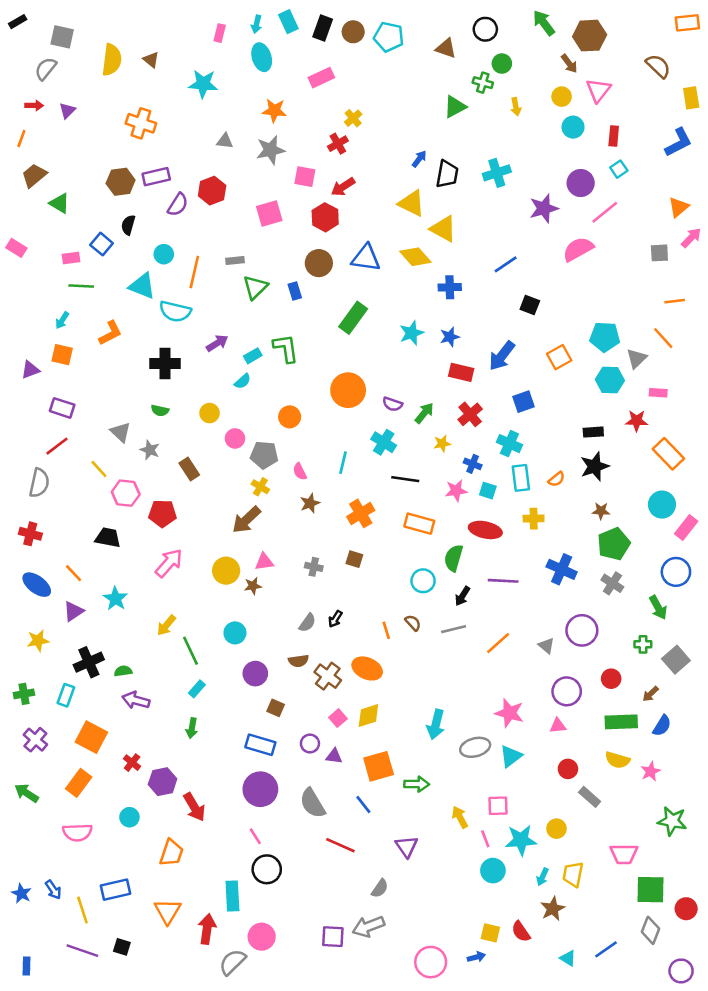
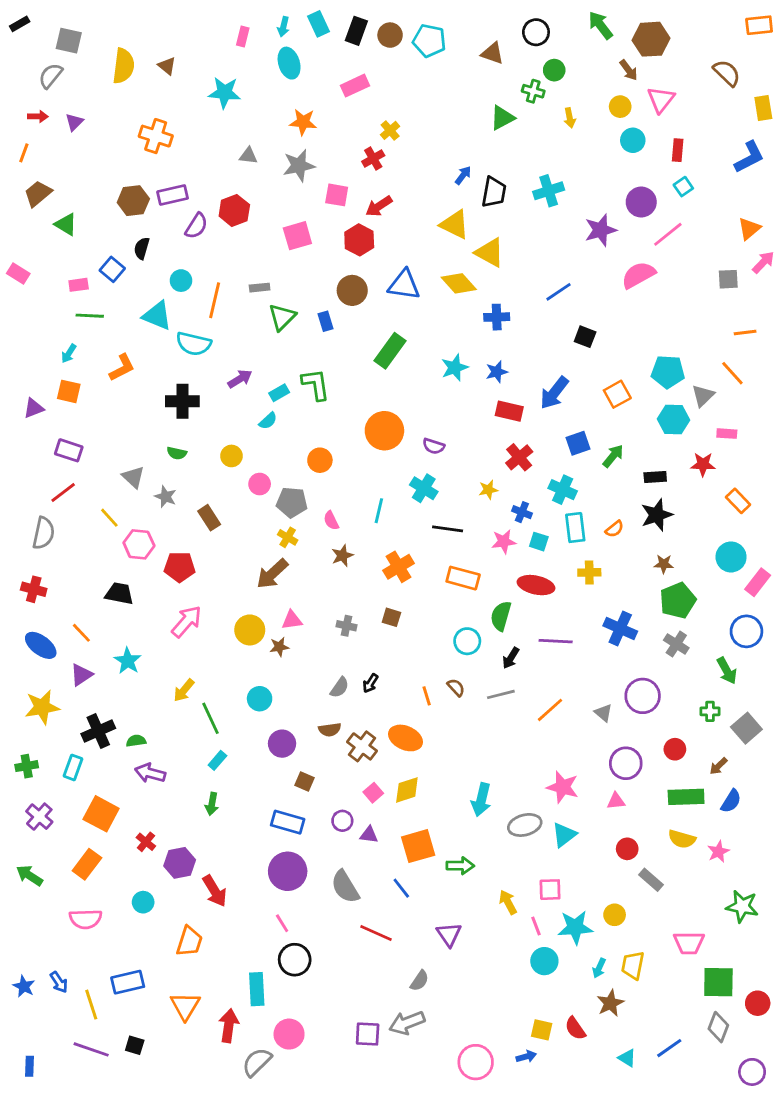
green arrow: (424, 413) -> (613, 456), moved
orange rectangle: (668, 454) -> (738, 501), size x0.7
yellow star: (38, 641) -> (42, 707), size x1.4

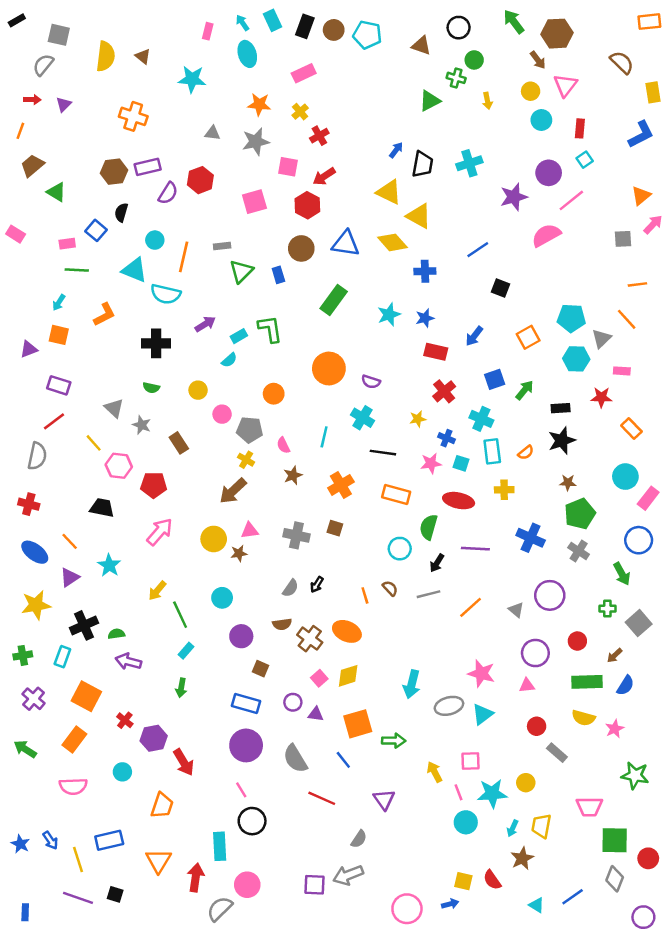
cyan arrow: (283, 27) -> (242, 23), turned 133
yellow cross: (390, 130) -> (300, 112), moved
blue arrow: (554, 393) -> (474, 336), size x0.7
gray cross: (347, 626) -> (296, 535), size x1.5

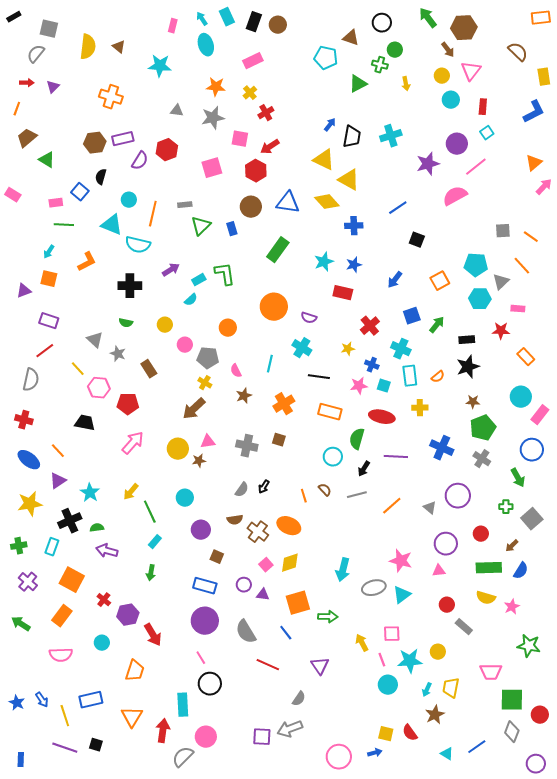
cyan pentagon: (367, 35) -> (326, 58), moved
gray square: (623, 239) -> (503, 231), moved
orange line: (637, 284) -> (531, 237), turned 42
red rectangle: (436, 352) -> (343, 293), moved
cyan star: (109, 565) -> (90, 493), moved

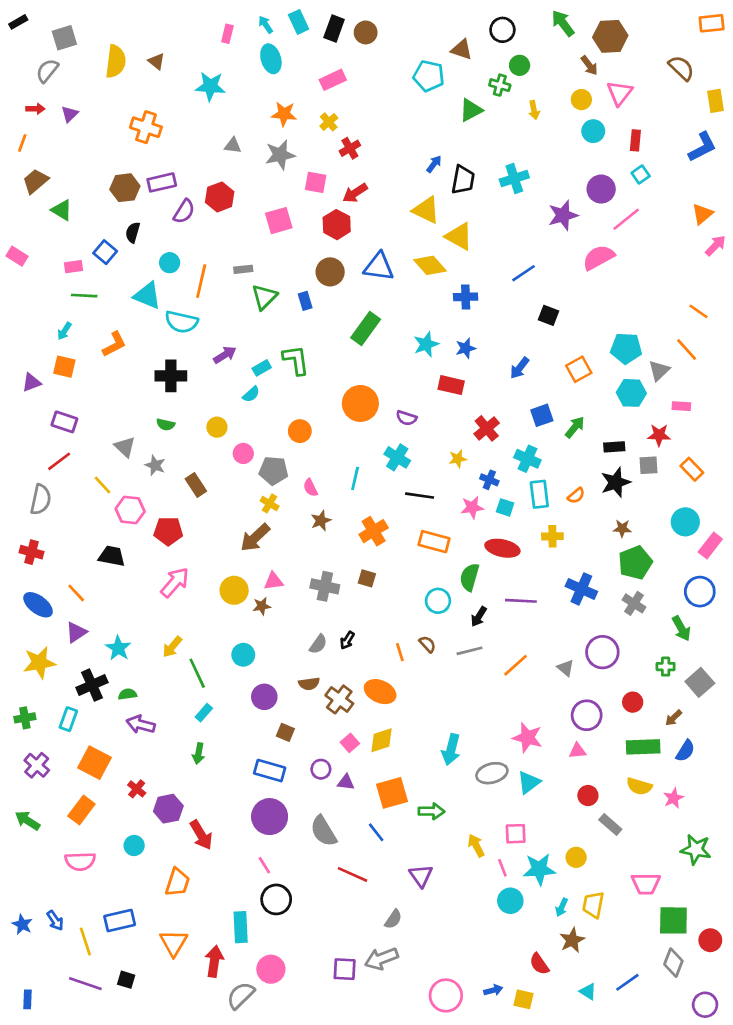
gray square: (49, 29) -> (64, 38), turned -30
gray square: (503, 231) -> (648, 465), moved
yellow square: (386, 734) -> (523, 999), moved

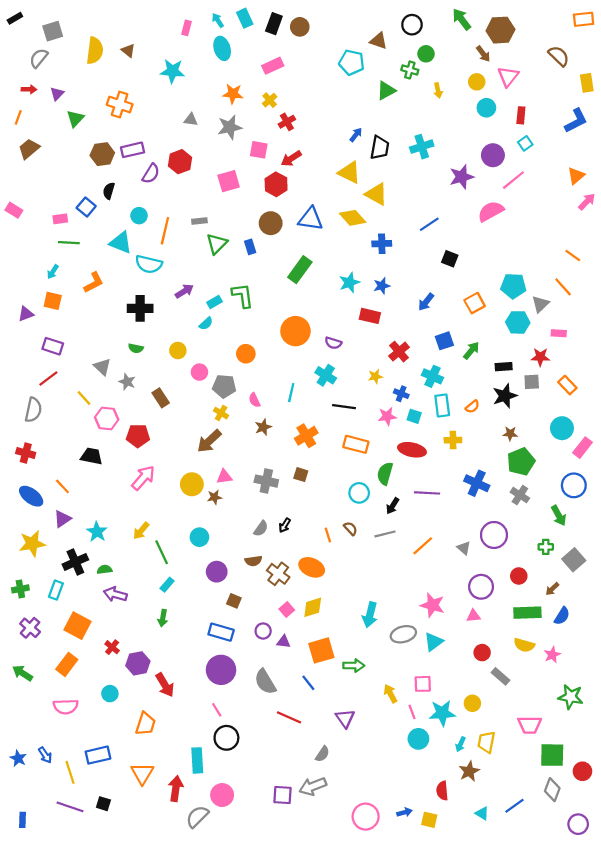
green triangle: (62, 210) -> (75, 119), moved, turned 42
red semicircle: (539, 964) -> (442, 791), turned 30

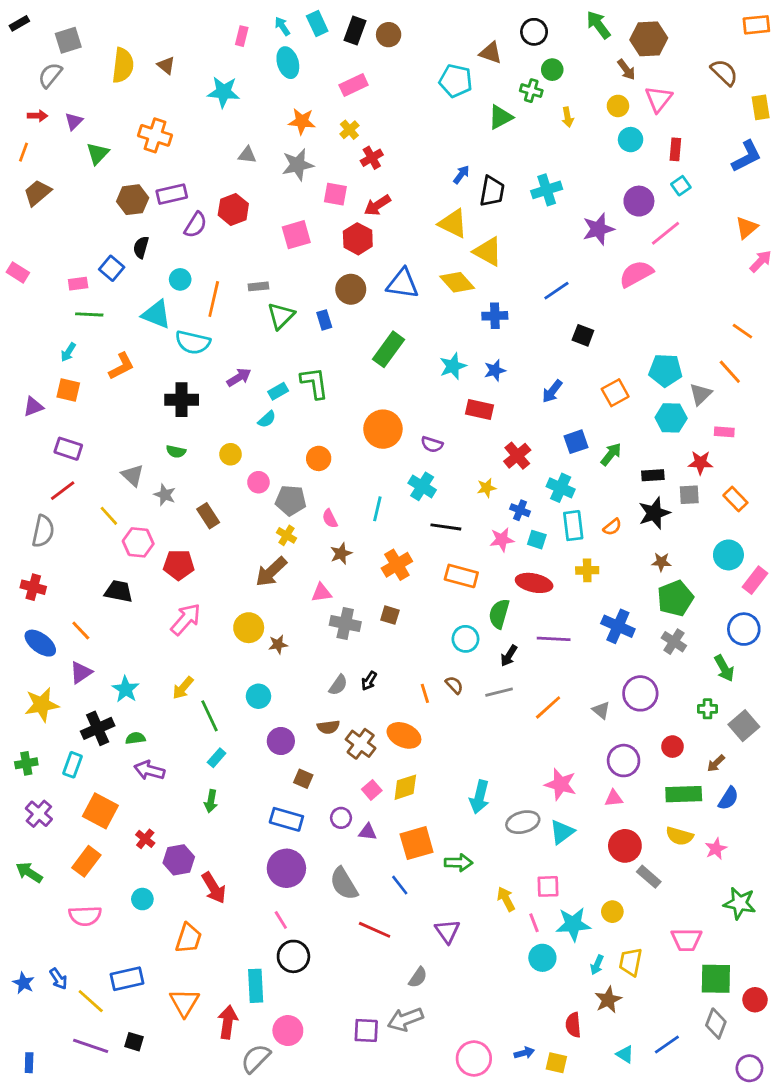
pink triangle: (224, 477) -> (321, 593), moved
red circle: (482, 653) -> (625, 846), size x1.5
yellow line: (70, 772) -> (91, 1001), turned -30

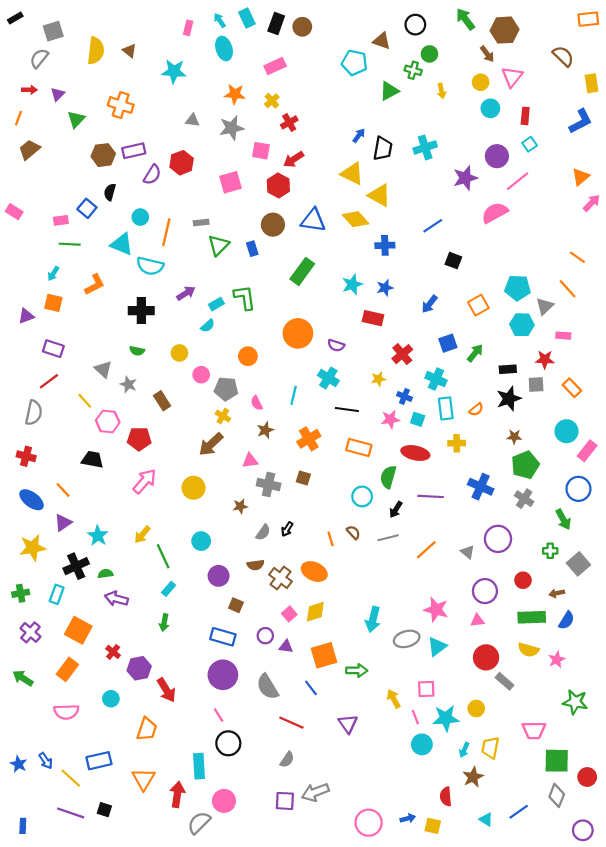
brown star: (278, 644) -> (240, 506), moved
brown arrow: (716, 763) -> (557, 593), turned 32
gray semicircle: (418, 977) -> (287, 760), moved

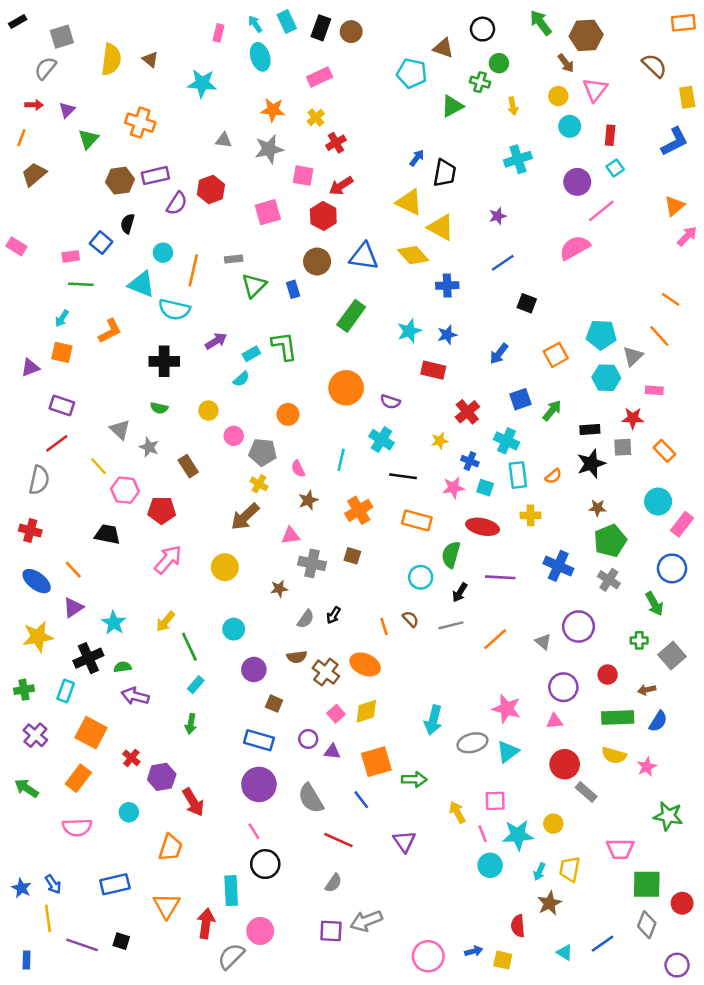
cyan cross: (425, 147) -> (518, 159), moved
purple star: (465, 178) -> (498, 216), moved, size x0.6
yellow line: (71, 778) -> (48, 918), moved, turned 40

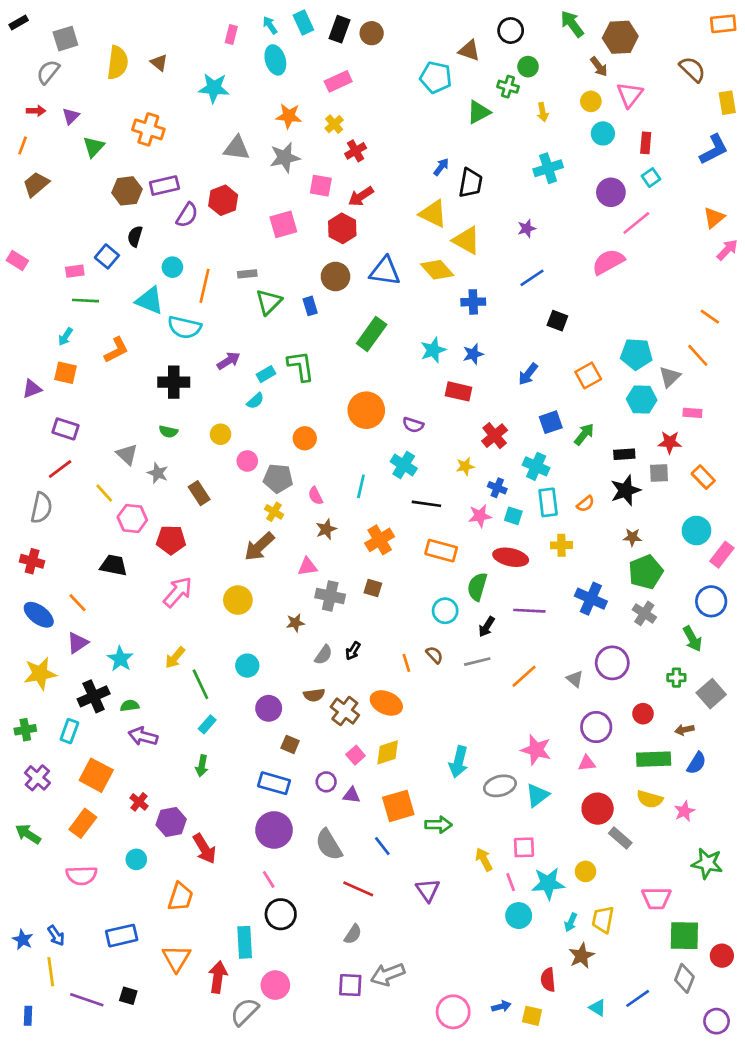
gray triangle: (224, 140) -> (237, 148), size x1.5

